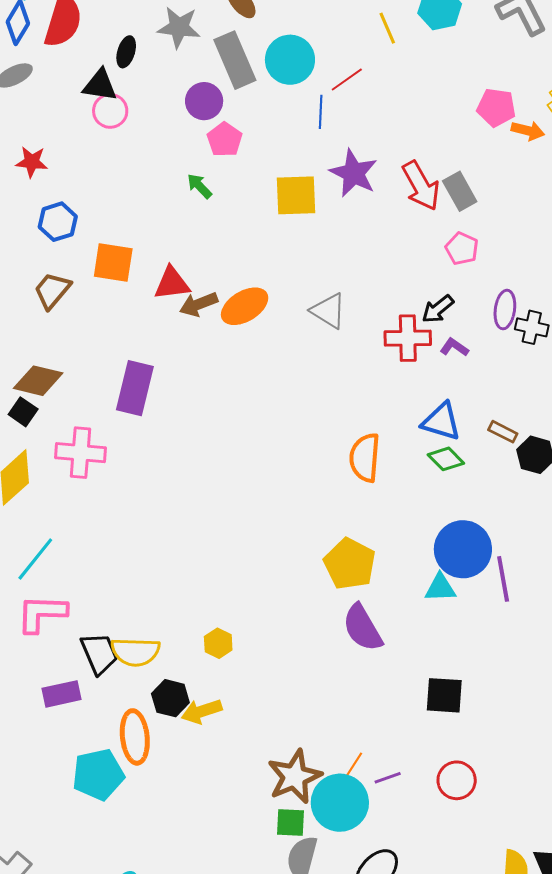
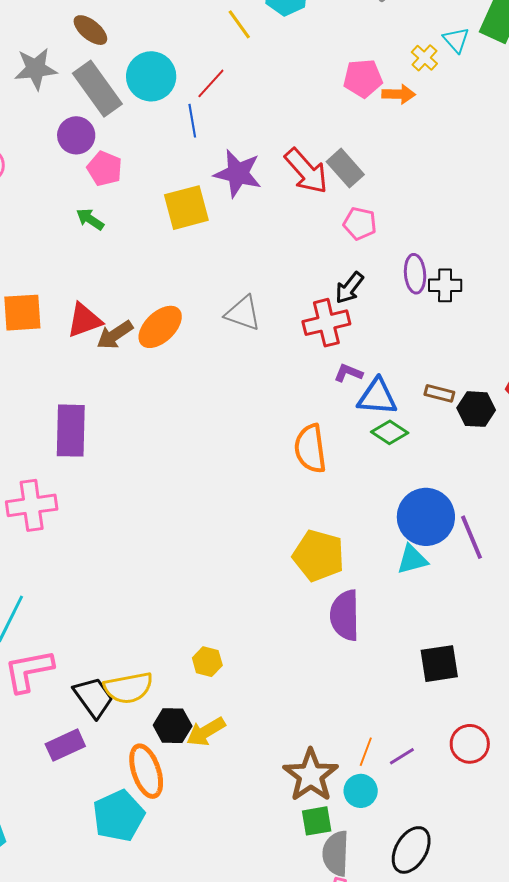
purple L-shape: (454, 347) -> (348, 373), moved
purple semicircle: (363, 628) -> (345, 615), turned 42
cyan circle: (340, 803) -> (361, 791), size x0.6

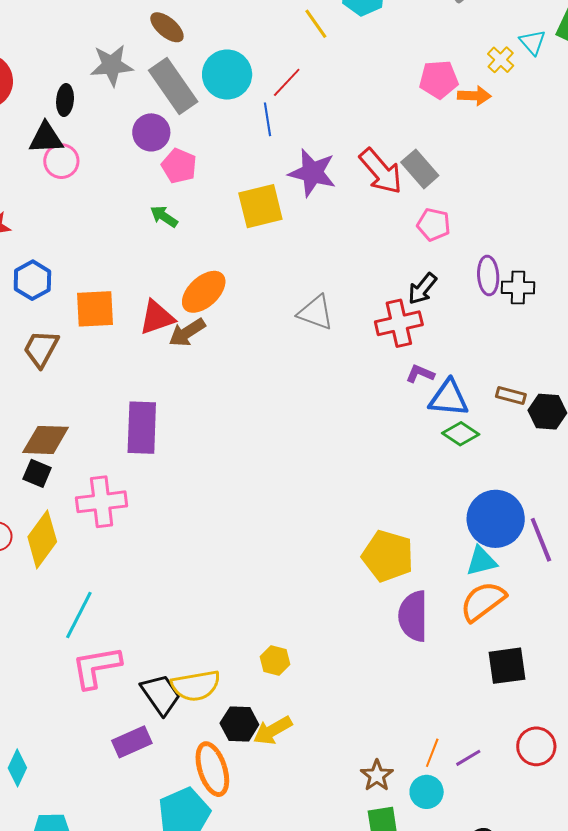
orange ellipse: (160, 327) -> (204, 292), moved
orange semicircle: (310, 449) -> (483, 601), moved, turned 60
brown star: (311, 775) -> (377, 776), size x0.6

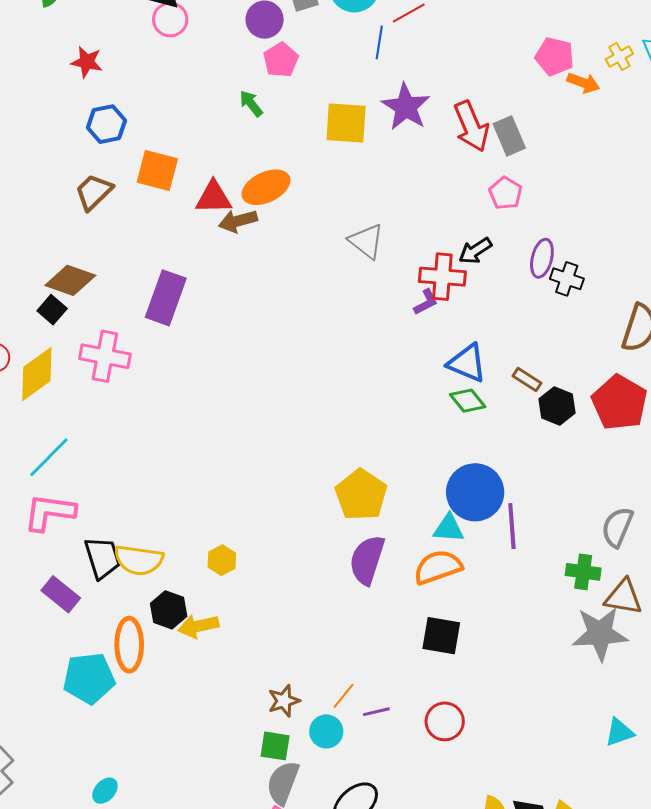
purple L-shape: (420, 374) -> (426, 302), moved, turned 112
purple rectangle: (132, 742) -> (61, 594), turned 45

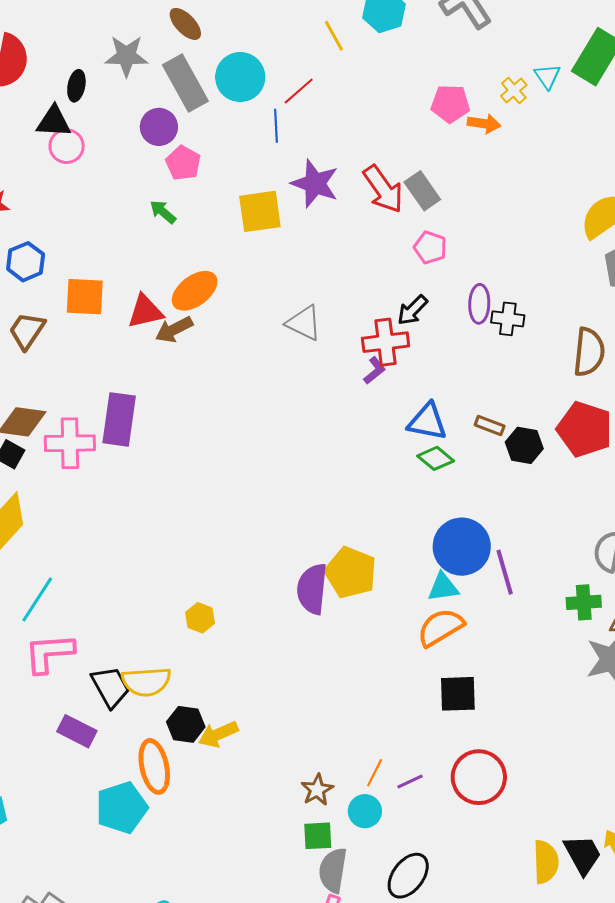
pink cross: (105, 356) -> (70, 443), moved
yellow hexagon: (222, 560) -> (200, 618), moved
purple semicircle: (367, 560) -> (312, 589), moved
red circle: (445, 721) -> (479, 777), size x1.4

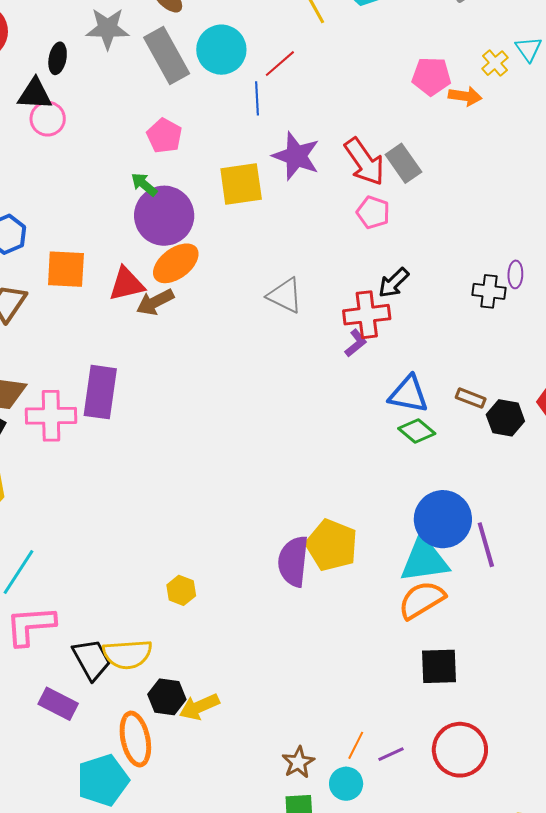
purple circle: (159, 127) -> (164, 216), moved, size x1.6
pink pentagon: (430, 248) -> (373, 212), moved
purple ellipse: (479, 304) -> (515, 274), moved, size x0.7
cyan triangle: (443, 587) -> (424, 560), size x1.6

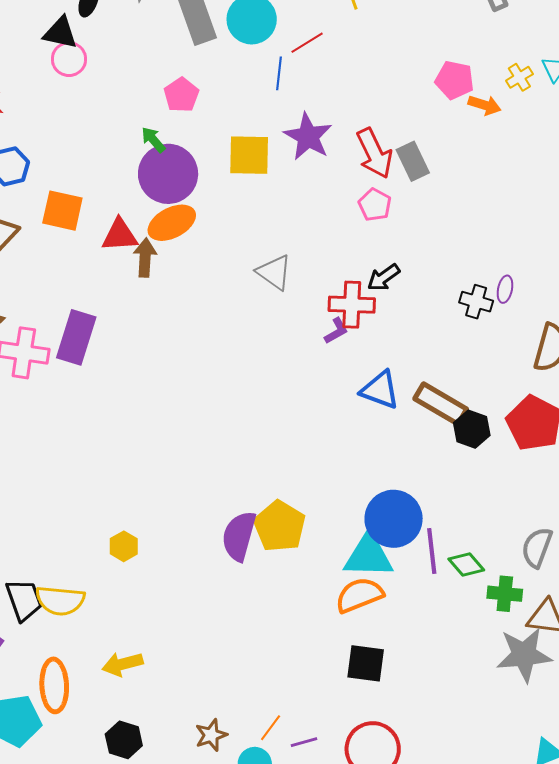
brown arrow: (155, 302) -> (145, 258), turned 111
brown rectangle: (471, 398) -> (441, 404), size x1.8
green diamond: (417, 431) -> (466, 565), moved
black hexagon: (167, 697) -> (124, 740), moved

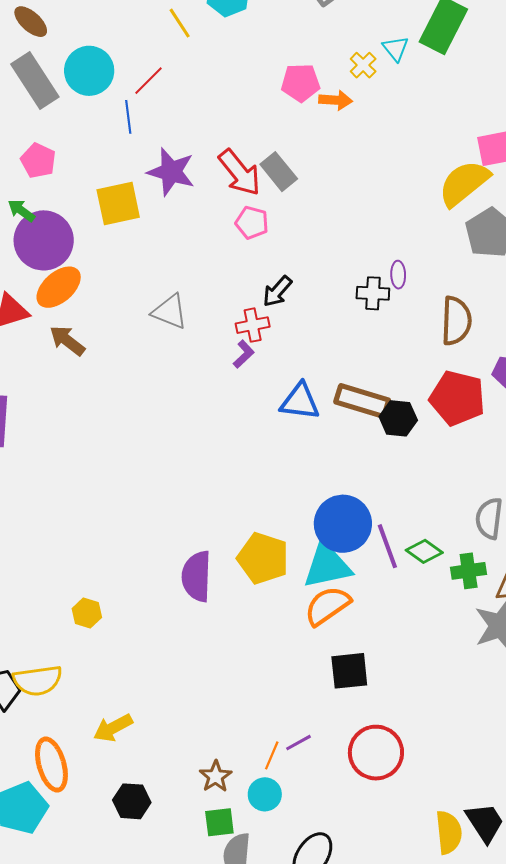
brown arrow: (145, 258) -> (67, 341), moved, turned -42
red cross: (352, 305) -> (253, 325), size x0.7
yellow pentagon: (280, 526) -> (263, 558), moved
purple line: (304, 742) -> (299, 743), moved

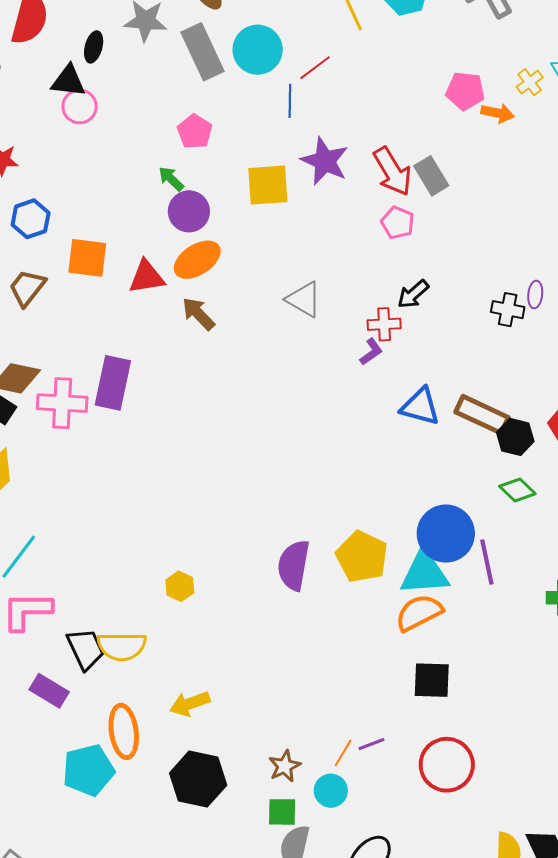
purple circle: (44, 240) -> (189, 211), size x0.7
green diamond: (424, 551) -> (517, 490), moved
black hexagon: (132, 801) -> (198, 779), size x1.5

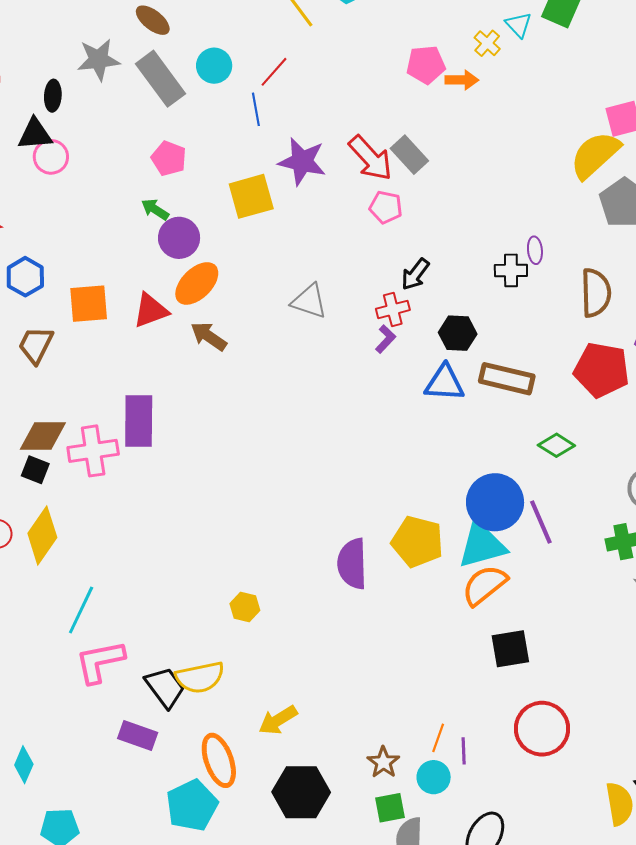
cyan circle: (258, 50) -> (214, 66), size x0.7
black hexagon: (515, 437) -> (458, 333), moved
purple line: (371, 744) -> (464, 751), moved, turned -60

